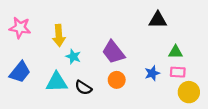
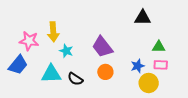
pink star: (20, 28) -> (29, 41), moved
yellow circle: (189, 92) -> (149, 83), moved

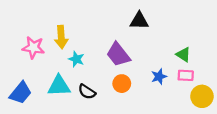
black triangle: (143, 18) -> (139, 21), moved
green triangle: (159, 47) -> (183, 54), turned 32
blue trapezoid: (18, 65) -> (21, 93), moved
yellow circle: (149, 83) -> (202, 96), moved

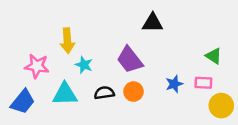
pink star: (33, 48) -> (37, 66), moved
green triangle: (183, 54) -> (214, 56), moved
black semicircle: (87, 92) -> (104, 93), moved, turned 138

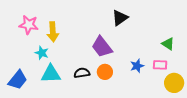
black triangle: (153, 23) -> (120, 18), turned -36
cyan star: (84, 65) -> (42, 53), moved
pink star: (37, 66) -> (29, 25), moved

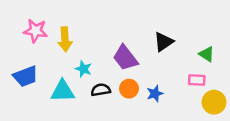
black triangle: (120, 18) -> (164, 42), moved
cyan star: (42, 53) -> (83, 69), moved
blue star: (137, 66) -> (155, 94), moved
blue trapezoid: (18, 80) -> (26, 76), moved, turned 30

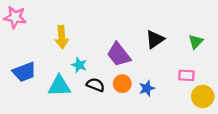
pink star: (35, 31) -> (15, 17), moved
green triangle: (207, 54) -> (196, 42), moved, turned 42
black semicircle: (101, 90) -> (95, 85), turned 30

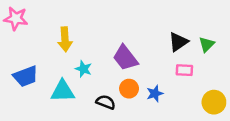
black triangle: (155, 39) -> (178, 42), moved
pink rectangle: (186, 75) -> (184, 70), moved
black semicircle: (95, 85) -> (106, 102), moved

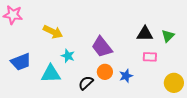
yellow arrow: (65, 39) -> (53, 32), turned -60
black triangle: (178, 42) -> (145, 34), turned 36
black semicircle: (106, 102) -> (86, 83), turned -63

